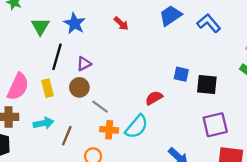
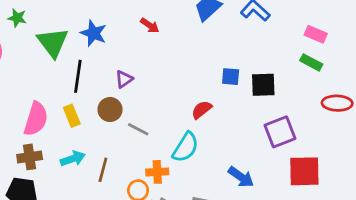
green triangle: (40, 26) -> (53, 42), size x1.4
purple triangle: (84, 64) -> (124, 79), moved
orange cross: (109, 130) -> (157, 172), moved

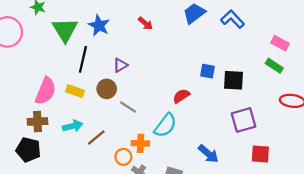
yellow rectangle: (72, 116) -> (75, 91), turned -54
brown line: (103, 170) -> (96, 138), turned 30
red square: (304, 171) -> (260, 154), size x0.7

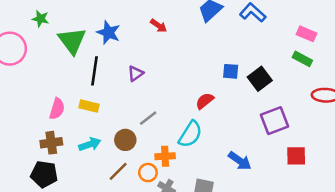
black square: (233, 80) -> (260, 79), turned -35
brown circle: (107, 89) -> (125, 140), moved
pink semicircle: (46, 91) -> (57, 109), size x0.7
gray line: (128, 107) -> (148, 118), turned -66
brown line: (96, 138) -> (118, 171), moved

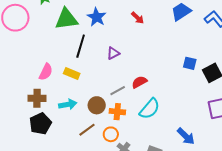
green triangle: (72, 41) -> (66, 19), turned 50
red semicircle: (205, 101) -> (139, 82), moved
orange cross: (165, 156) -> (117, 112), moved
black pentagon: (44, 174) -> (40, 124), moved, turned 30

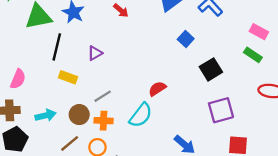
blue square: (190, 63) -> (186, 39), moved, turned 32
yellow rectangle: (72, 74) -> (68, 77), moved
red semicircle: (139, 82) -> (157, 89), moved

